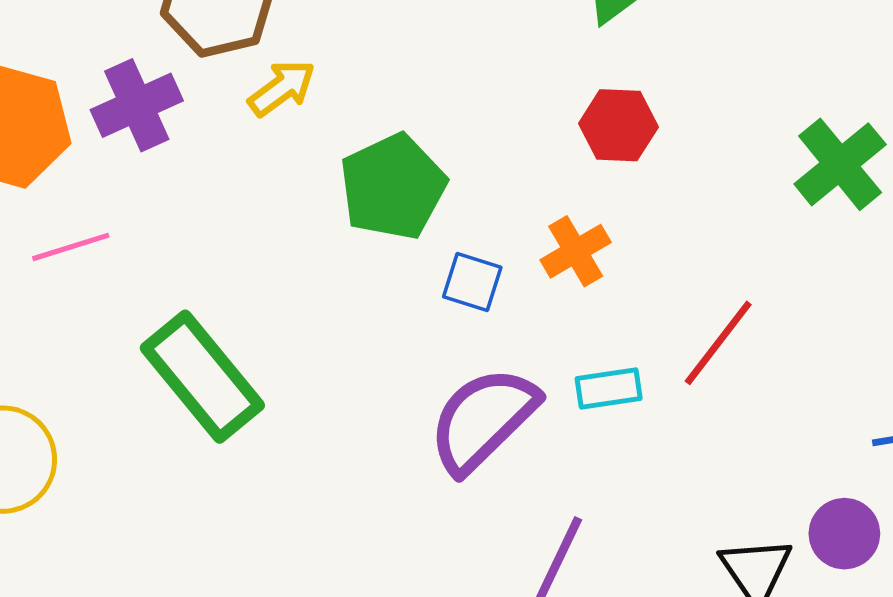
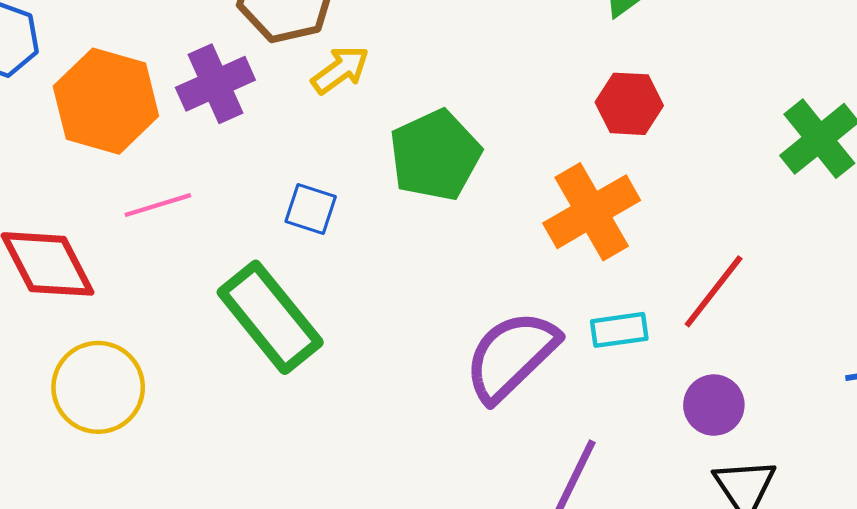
orange cross: (576, 251) -> (592, 212), size x1.6
blue square: (472, 282) -> (311, 209), moved
purple circle: (844, 534) -> (714, 405), moved

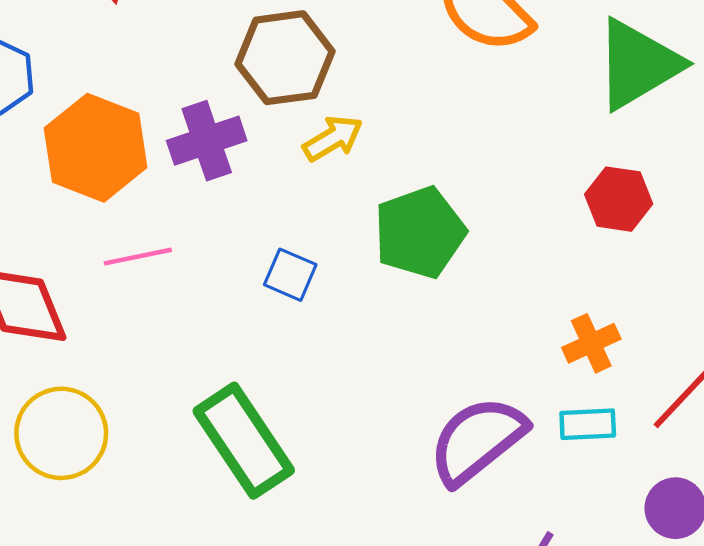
orange cross: (592, 212) -> (591, 343), moved, size x0.6
green rectangle: (270, 317) -> (244, 441), moved

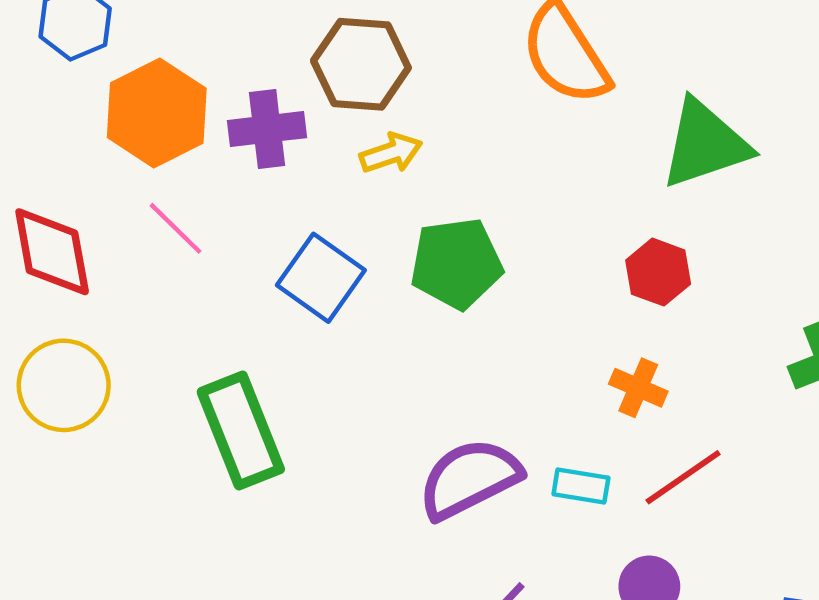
pink line: (138, 257) -> (175, 228), turned 44
blue square: (290, 275) -> (321, 278), size x1.6
orange cross: (591, 343) -> (638, 388), moved, turned 36

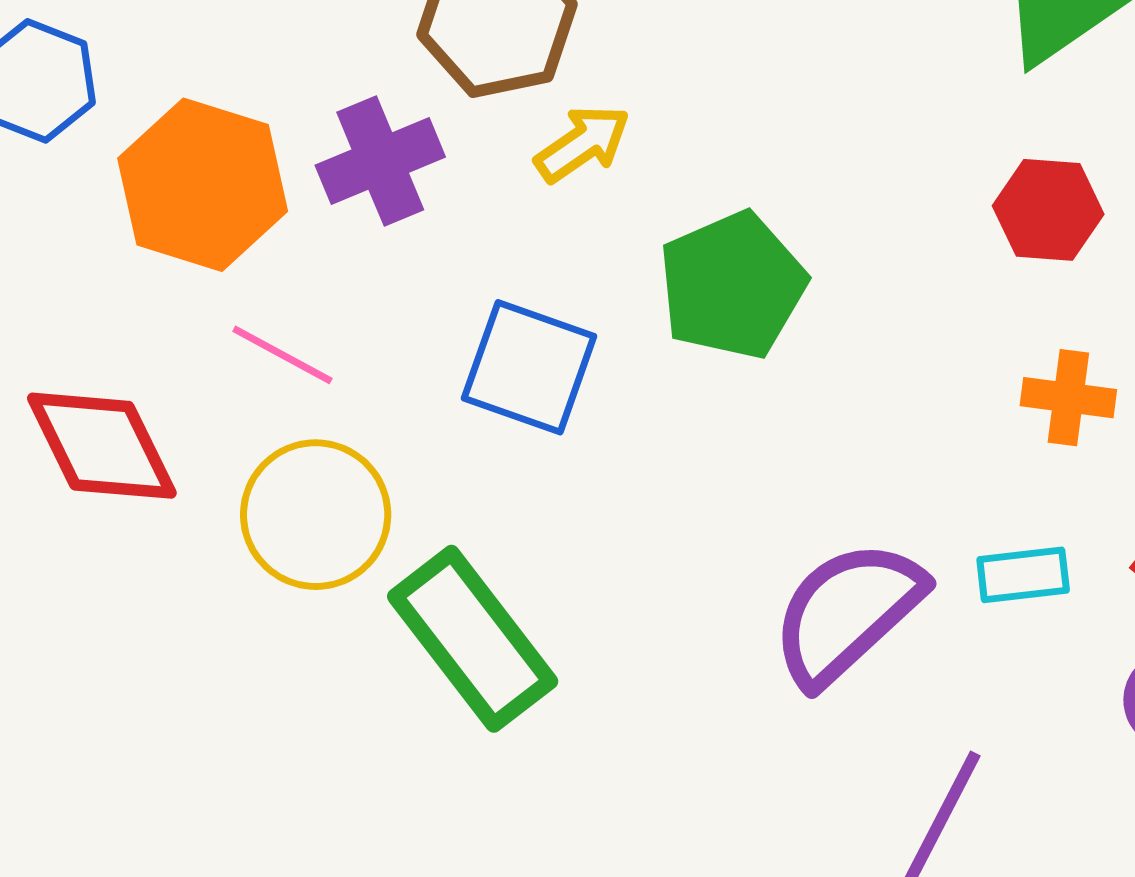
yellow circle: (64, 385) -> (316, 515), moved

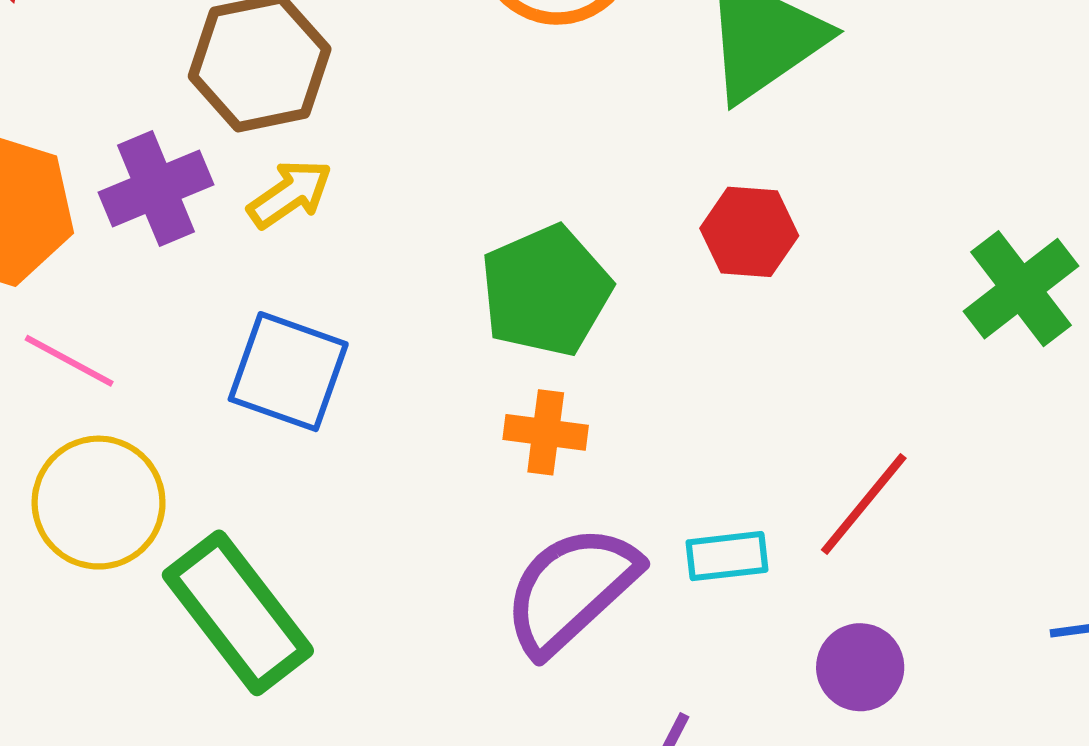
yellow arrow: (583, 144) -> (290, 194), moved
green pentagon: (732, 285) -> (546, 291), moved
orange cross: (1068, 398) -> (546, 432), moved

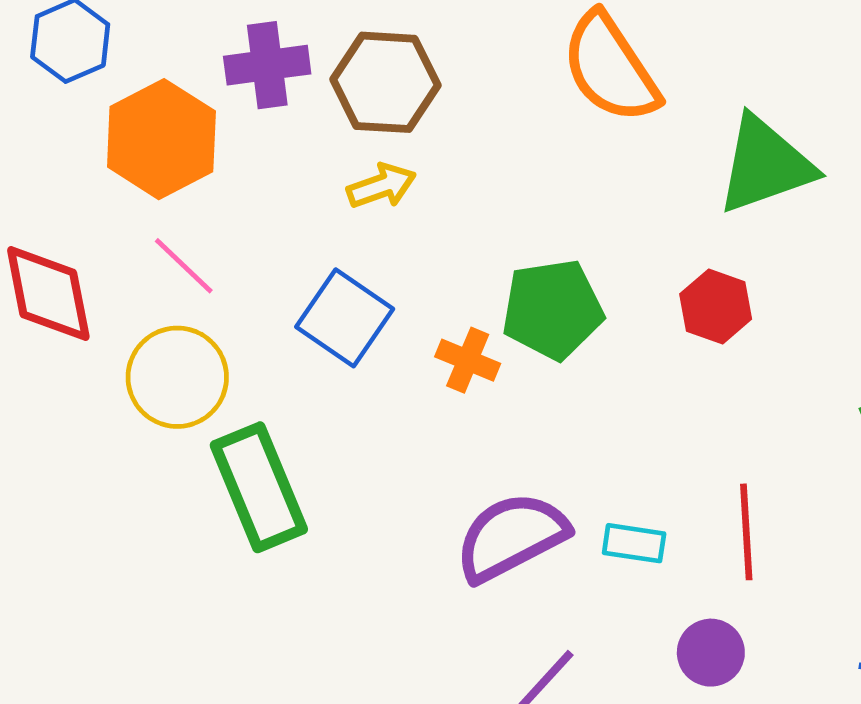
purple cross: (156, 188) -> (267, 65), moved
orange cross: (546, 432) -> (468, 360), moved
red line: (864, 504) -> (746, 532), turned -58

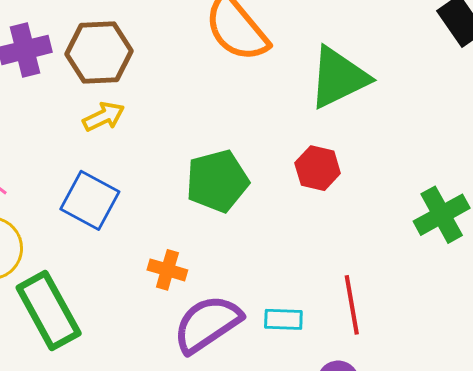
orange cross: (468, 360) -> (167, 270), moved

